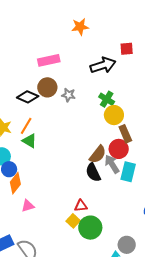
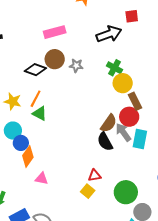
pink triangle: (28, 206) -> (42, 178), turned 32
green circle: (90, 228) -> (126, 192), moved

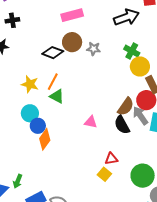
pink triangle: (42, 178) -> (91, 122), moved

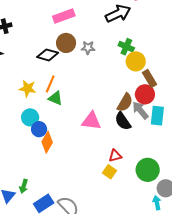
pink triangle: (91, 122) -> (91, 121), size x1.5

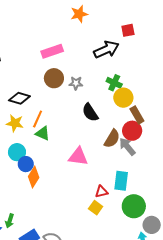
black diamond: (48, 55) -> (19, 98), moved
cyan rectangle: (157, 116) -> (121, 181), moved
black semicircle: (123, 121) -> (90, 112), moved

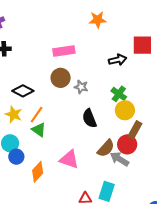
red square: (128, 30) -> (142, 45), size x1.5
black arrow: (106, 50) -> (118, 60), size x0.7
brown rectangle: (137, 115) -> (135, 130), turned 48
gray arrow: (127, 147) -> (119, 159), turned -30
orange diamond: (34, 177) -> (38, 172), moved

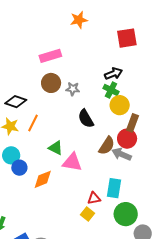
black arrow: (118, 60) -> (113, 74), moved
green triangle: (39, 130) -> (56, 148), moved
orange diamond: (38, 172) -> (43, 179), turned 35

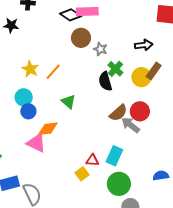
green cross: (111, 90) -> (115, 69), moved
black diamond: (16, 102) -> (71, 15), moved
brown rectangle: (132, 123) -> (154, 71), moved
pink triangle: (72, 162) -> (36, 143), moved

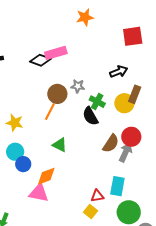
brown circle: (81, 38) -> (57, 94), moved
orange line: (53, 72) -> (50, 112), moved
gray arrow: (131, 125) -> (126, 152), turned 90

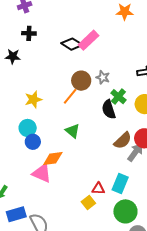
pink rectangle: (56, 53) -> (89, 40), turned -40
yellow star: (15, 123) -> (33, 99), turned 30

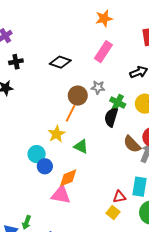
pink rectangle: (89, 40) -> (103, 52), moved
yellow star: (33, 99) -> (57, 134), moved
black semicircle: (109, 109) -> (111, 117), turned 48
brown semicircle: (123, 141) -> (132, 144), turned 102

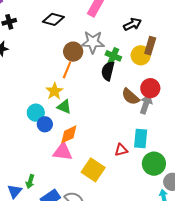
gray star: (98, 87) -> (93, 42), size x1.6
green triangle: (81, 146) -> (64, 107), moved
yellow square: (113, 213) -> (93, 170), moved, size x1.6

